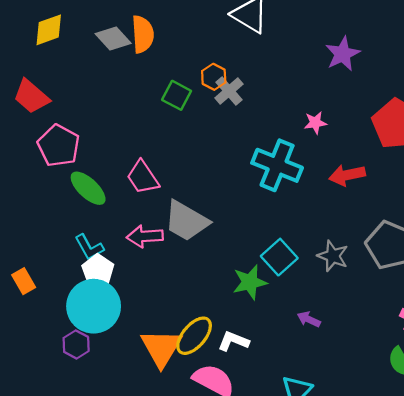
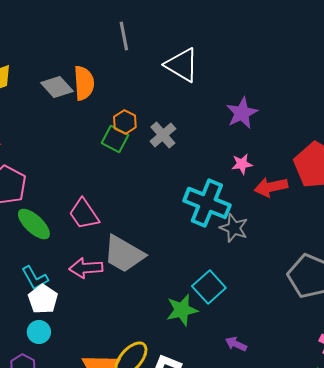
purple star: (343, 54) -> (242, 113), moved
orange hexagon: (214, 77) -> (125, 122), moved
red arrow: (347, 175) -> (271, 187), moved
gray star: (333, 256) -> (234, 228), moved
cyan circle: (94, 306) -> (39, 332), size x0.5

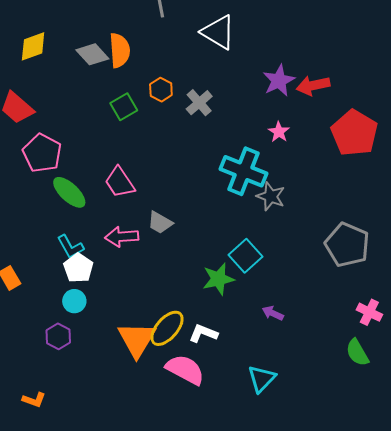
green square: (115, 139) -> (124, 107), moved, turned 32
pink star: (242, 164) -> (279, 132), turned -30
red arrow: (271, 187) -> (313, 86), moved
gray trapezoid: (124, 254) -> (160, 223), size x0.6

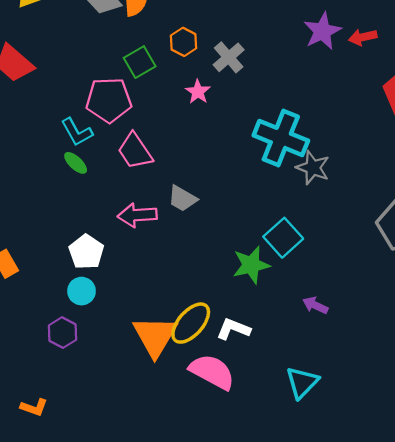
red arrow: (313, 86) -> (363, 37), size x0.7
pink star: (279, 132) -> (198, 92), moved
pink pentagon: (42, 153) -> (109, 100), moved, turned -30
green ellipse: (69, 192) -> (76, 163), size x0.6
cyan L-shape: (70, 247) -> (77, 132), moved

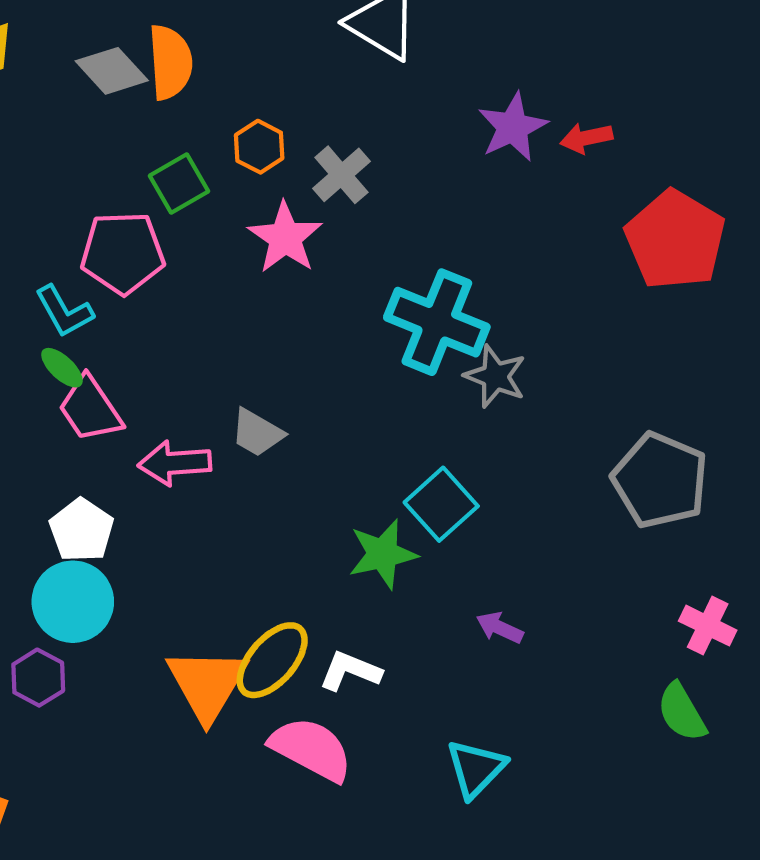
pink star: (198, 92) -> (285, 238), size x1.6
pink trapezoid: (135, 151) -> (90, 409), moved
cyan circle: (82, 291) -> (73, 602), size x1.6

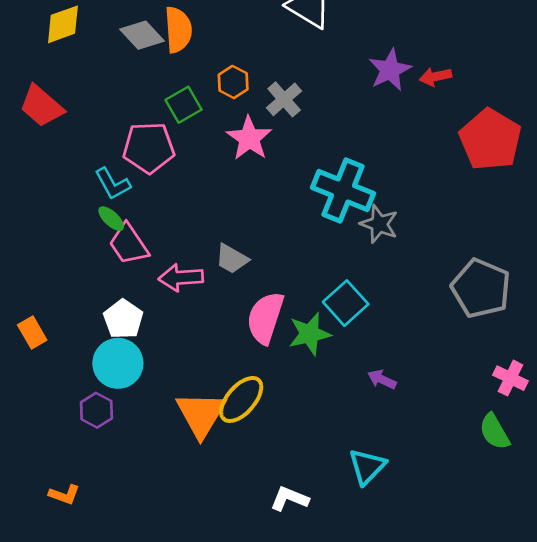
white L-shape: (350, 671) -> (289, 499), moved
pink semicircle: (311, 749) -> (265, 318), moved, turned -100

